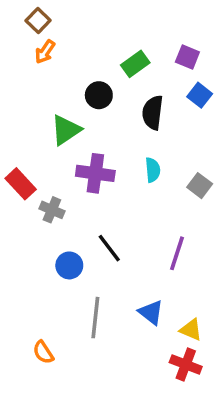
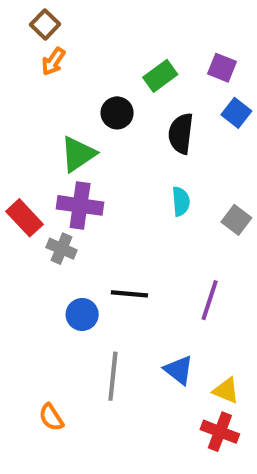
purple cross: (95, 173) -> (80, 205), moved
black line: (109, 248) -> (129, 294), turned -48

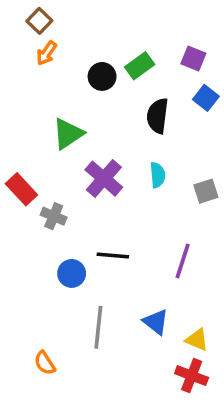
black circle: (117, 113) -> (102, 76), moved
purple cross: (80, 205) -> (104, 179), moved, turned 33
gray square: (236, 220) -> (206, 191), turned 35

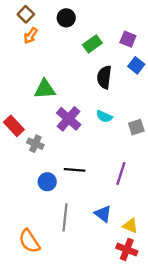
black circle: (102, 76) -> (66, 18), moved
green triangle: (68, 134) -> (45, 89), turned 30
cyan semicircle: (158, 175) -> (104, 116), turned 119
orange semicircle: (45, 363) -> (29, 241), size x1.5

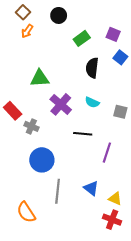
gray square: (136, 127) -> (120, 112), turned 32
black line: (75, 170) -> (83, 134), moved
blue circle: (47, 182) -> (42, 160), size x1.5

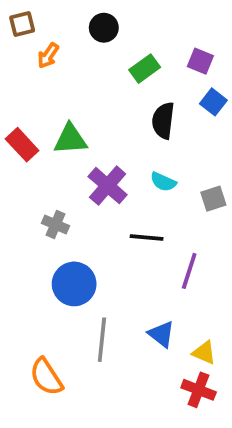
brown square: (23, 12) -> (22, 24), moved, turned 32
red rectangle: (13, 111) -> (22, 145), moved
gray square: (120, 112) -> (213, 199), turned -32

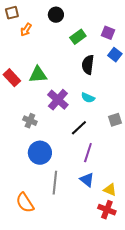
gray square: (213, 199) -> (115, 120), moved
black line: (147, 238) -> (79, 128), turned -48
purple line: (189, 271) -> (88, 153), moved

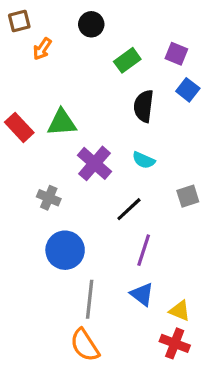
orange semicircle: (25, 203) -> (85, 345), moved

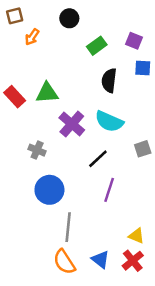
blue square: (188, 90) -> (143, 68), turned -35
cyan semicircle: (144, 160) -> (109, 121), size x1.6
blue triangle: (142, 294) -> (100, 259), moved
red cross: (175, 343) -> (133, 261), turned 30

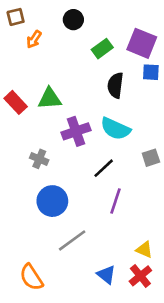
purple square: (134, 41) -> (142, 43), size x1.6
purple cross: (72, 124) -> (76, 131), turned 30
gray line: (68, 227) -> (72, 240), turned 48
orange semicircle: (64, 262) -> (31, 277), moved

